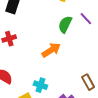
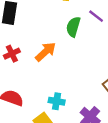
orange arrow: (51, 50) -> (46, 52), moved

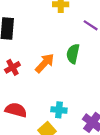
green semicircle: (73, 27) -> (73, 54), moved

